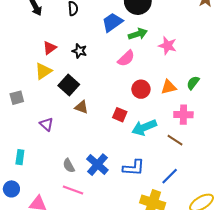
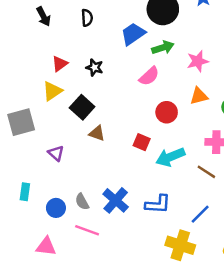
pink star: (168, 46) -> (198, 61), turned -30
orange triangle: (169, 87) -> (199, 96), moved
gray square: (17, 98) -> (21, 122), size x1.6
blue circle: (11, 189) -> (56, 208), moved

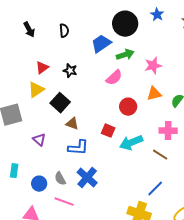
blue L-shape: (158, 204) -> (78, 148), moved

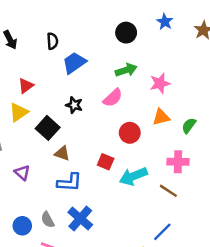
black circle: (125, 24) -> (126, 33), size x0.7
blue trapezoid: (101, 44) -> (74, 63), moved
black star: (70, 71) -> (74, 105), moved

